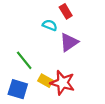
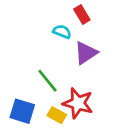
green line: (24, 60) -> (47, 81), moved
yellow rectangle: (45, 81) -> (57, 115), moved

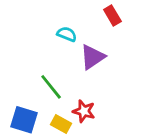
red rectangle: (82, 14) -> (112, 16), moved
red star: (78, 103) -> (84, 111), size x0.7

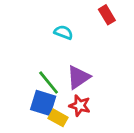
purple triangle: (92, 57) -> (78, 77), moved
blue square: (24, 120) -> (43, 103), moved

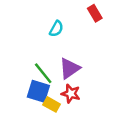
cyan semicircle: (63, 32) -> (56, 29), turned 98

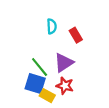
red rectangle: (95, 13) -> (76, 35), moved
cyan semicircle: (56, 29) -> (52, 26), turned -32

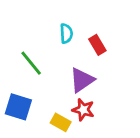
green line: (40, 67) -> (31, 63), moved
blue square: (35, 83) -> (18, 107), moved

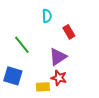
cyan semicircle: (66, 33) -> (47, 16), moved
yellow rectangle: (61, 122) -> (43, 87), turned -32

